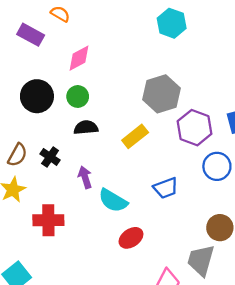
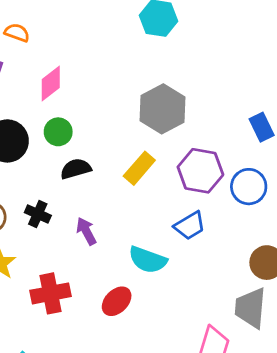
purple hexagon: (194, 128) -> (200, 171), moved
cyan semicircle: (113, 201) -> (148, 260), moved
red ellipse: (131, 238) -> (117, 301), moved

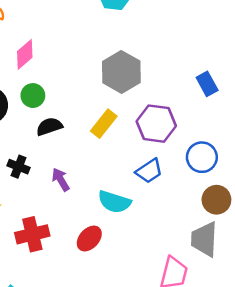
blue circle: (249, 187) -> (202, 157), moved

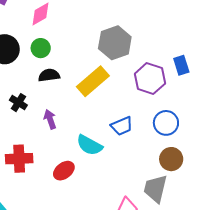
yellow rectangle: (104, 124) -> (93, 81), size x1.4
purple hexagon: (156, 124) -> (150, 79), moved

